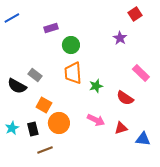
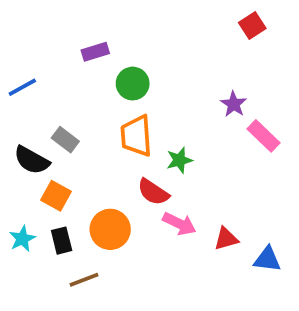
blue line: (12, 18) -> (22, 87), moved
purple star: (120, 38) -> (234, 104), moved
red semicircle: (125, 98) -> (153, 192), moved
orange square: (44, 105) -> (56, 196), moved

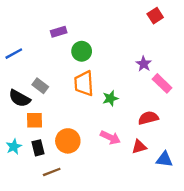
red semicircle: (153, 192) -> (148, 118), moved, turned 132
orange square: (56, 196) -> (34, 120), turned -30

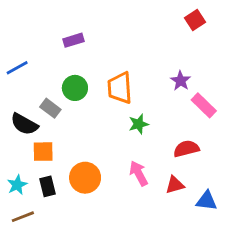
green circle: (82, 51) -> (75, 88), moved
orange trapezoid: (84, 83) -> (120, 88), moved
pink arrow: (110, 137) -> (139, 173), turned -144
brown line: (52, 172) -> (23, 217), moved

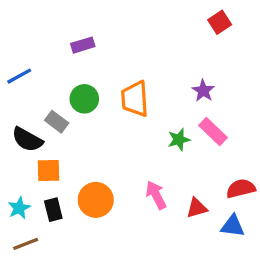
pink rectangle: (204, 105) -> (213, 131), moved
green star: (139, 124) -> (179, 140), moved
red semicircle: (186, 149) -> (241, 188), moved

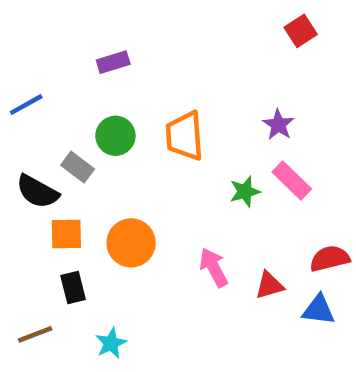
orange circle: (96, 200) -> (131, 243), moved
cyan star: (19, 208) -> (111, 343), moved

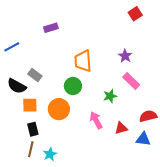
green circle: (115, 136) -> (73, 86), moved
green star: (245, 192) -> (110, 96), moved
brown line: (35, 334) -> (31, 149), moved, turned -56

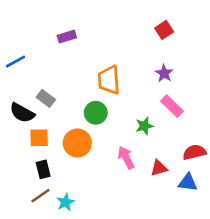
red square: (135, 14) -> (164, 30), moved
brown line: (31, 149) -> (41, 196), turned 42

